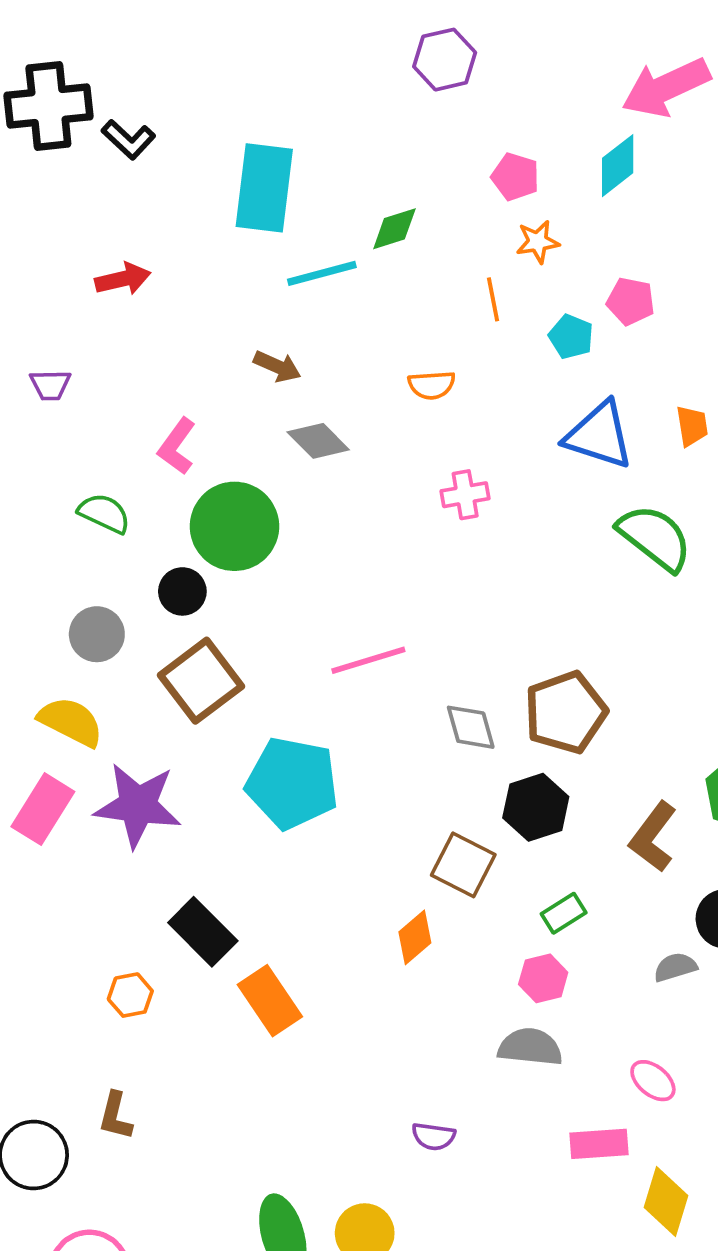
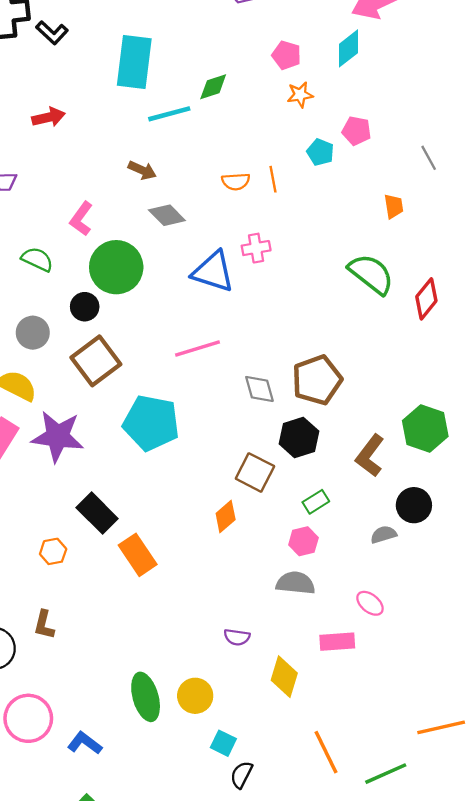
orange line: (493, 299) -> (273, 179), moved
blue triangle: (599, 435) -> (213, 272), moved
yellow diamond: (666, 1201) -> (284, 677), moved

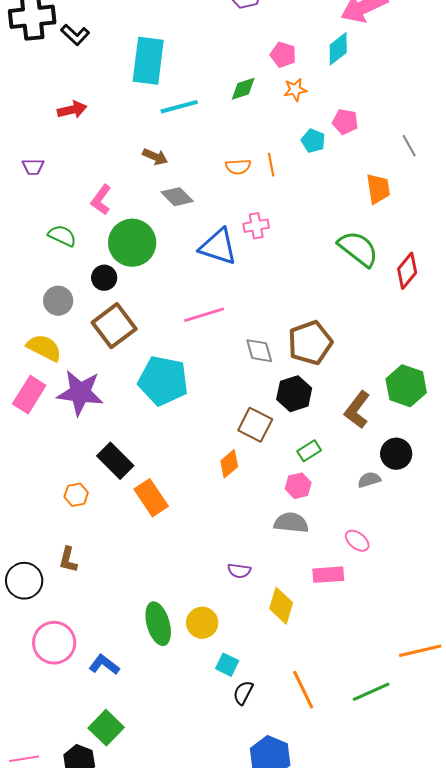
green diamond: (213, 87) -> (243, 89), moved
orange trapezoid: (394, 206) -> (378, 189), size x1.4
orange line: (326, 752) -> (303, 690), moved

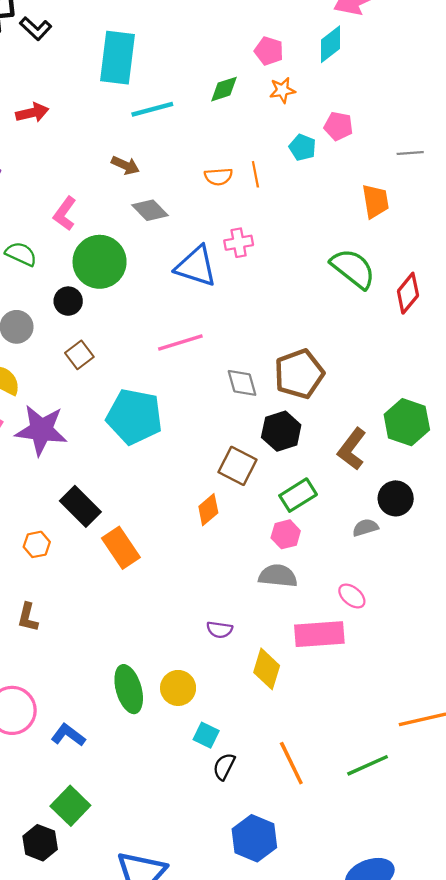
gray line: (409, 146) -> (410, 153), turned -65
brown square: (114, 326) -> (79, 355), size x0.6
green rectangle: (309, 451) -> (298, 495), size x1.4
pink rectangle: (328, 575) -> (319, 634), size x1.4

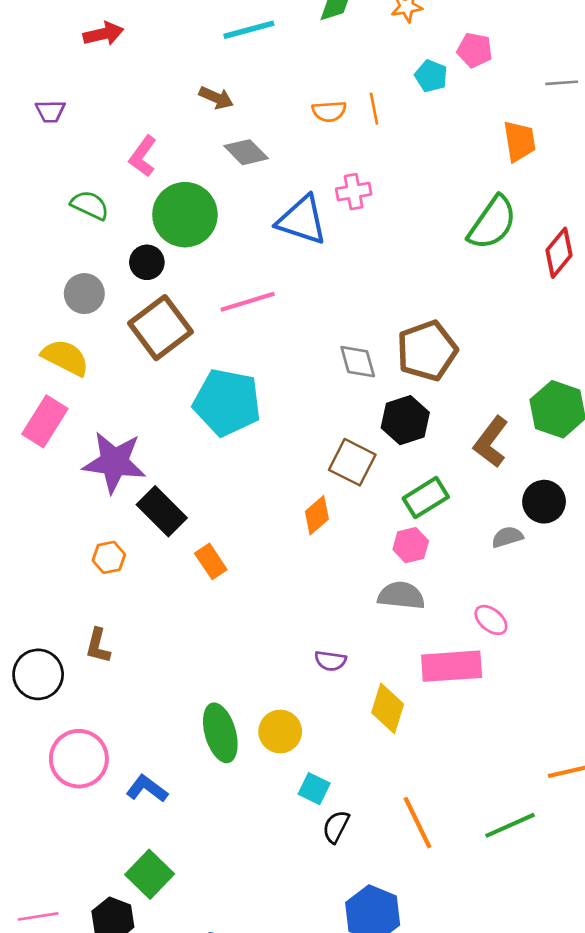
green semicircle: (353, 269) -> (492, 223), turned 87
pink line: (180, 343) -> (248, 302), moved
brown square: (79, 355) -> (160, 328), size x1.8
purple star: (41, 430) -> (114, 462), moved
orange rectangle: (121, 548) -> (211, 561), size x0.7

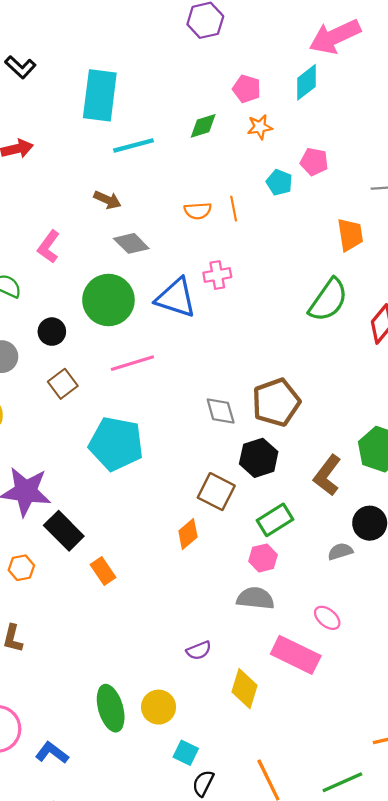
green circle: (185, 215) -> (108, 300), moved
brown square: (160, 328) -> (63, 384), size x0.6
purple semicircle: (330, 661) -> (199, 650), turned -30
pink rectangle: (452, 666) -> (296, 655), turned 30

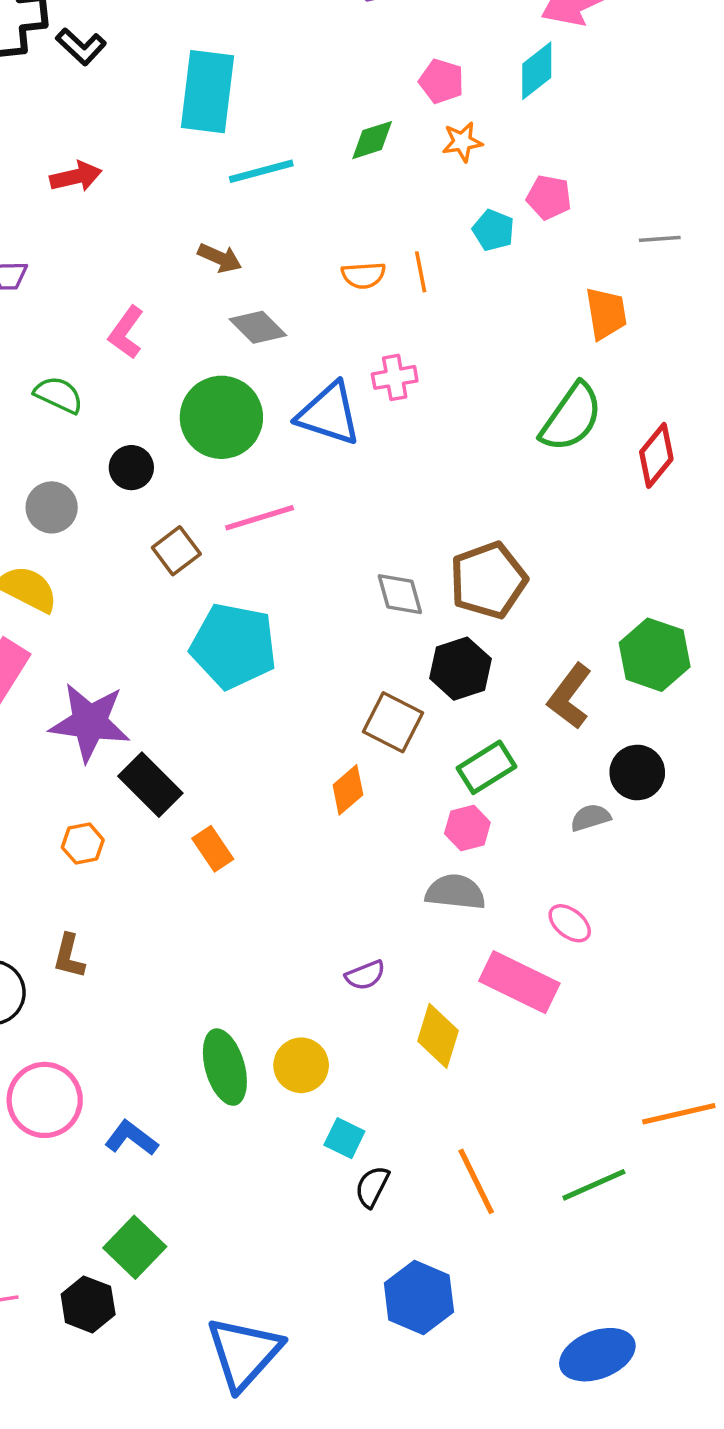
brown square: (63, 384) -> (176, 551), moved

